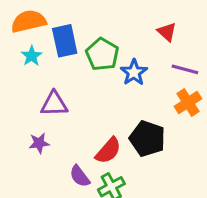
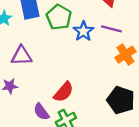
purple line: (185, 69) -> (111, 29), moved
black pentagon: (147, 139) -> (121, 100), moved

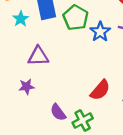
red semicircle: (64, 92) -> (100, 90), moved

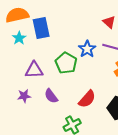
green pentagon: (76, 18) -> (66, 63), moved
purple semicircle: (58, 112) -> (51, 96), moved

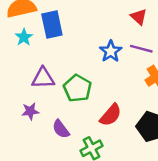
green pentagon: (66, 63) -> (77, 88), moved
purple semicircle: (51, 96) -> (61, 129), moved

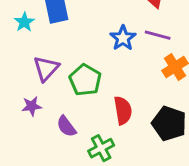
purple triangle: (43, 78) -> (46, 68), turned -45
red semicircle: (111, 115) -> (123, 110), turned -50

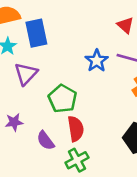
purple triangle: (46, 68) -> (26, 74), moved
red semicircle: (123, 110) -> (76, 129), moved

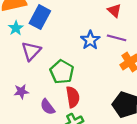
blue rectangle: (36, 33) -> (40, 17), turned 40

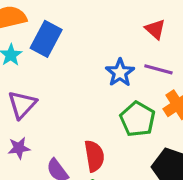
purple triangle: (31, 51) -> (22, 105), moved
green pentagon: (62, 72) -> (138, 119), moved

